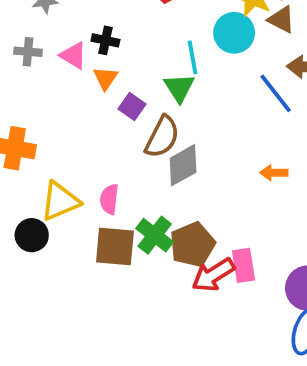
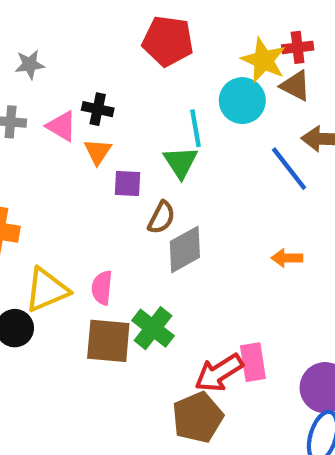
purple square: (132, 107) -> (127, 184), turned -32
brown semicircle: (162, 137) -> (161, 218), size x0.7
brown pentagon: (192, 245) -> (198, 417), moved

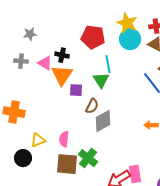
red pentagon: (168, 41) -> (93, 37), moved
yellow star: (264, 60) -> (127, 23), moved
cyan circle: (242, 101) -> (130, 39), moved
orange triangle: (98, 152) -> (62, 75), size x1.6
yellow triangle: (47, 290) -> (38, 140), size x0.7

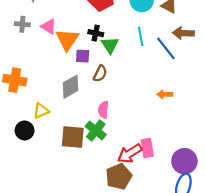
black cross: (62, 55) -> (96, 33), moved
cyan line: (108, 64) -> (141, 36), moved
gray diamond: (103, 121) -> (71, 87), moved
pink semicircle: (64, 139) -> (103, 110), moved

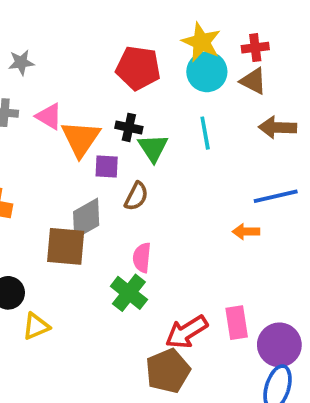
blue line: (166, 48) -> (276, 196), moved, turned -65
yellow triangle: (41, 111) -> (36, 326), moved
brown square: (73, 137) -> (66, 246), moved
pink rectangle: (147, 148) -> (237, 323), moved

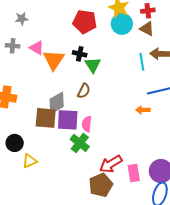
cyan line: (205, 133) -> (142, 62), moved
purple square: (107, 166) -> (68, 120), moved, size x1.6
pink rectangle: (237, 323) -> (134, 173), moved

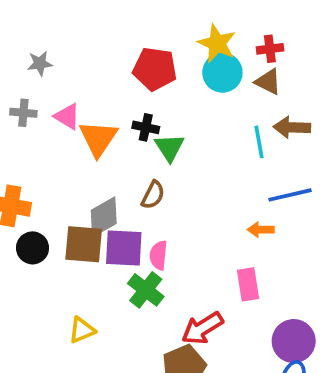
black circle: (15, 143) -> (33, 248), moved
yellow triangle: (30, 161) -> (82, 330), moved
pink rectangle: (134, 173) -> (248, 284), moved

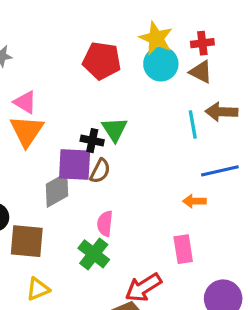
black cross: (146, 127) -> (92, 141), moved
orange triangle: (98, 138) -> (27, 131), moved
brown square: (84, 244) -> (27, 241), moved
purple square: (124, 248) -> (75, 164), moved

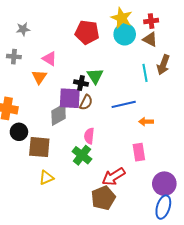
pink triangle: (25, 102) -> (49, 59), moved
brown arrow: (222, 112) -> (163, 65), turned -72
orange triangle: (27, 131) -> (39, 77), size x0.7
blue line: (220, 171) -> (124, 104), moved

